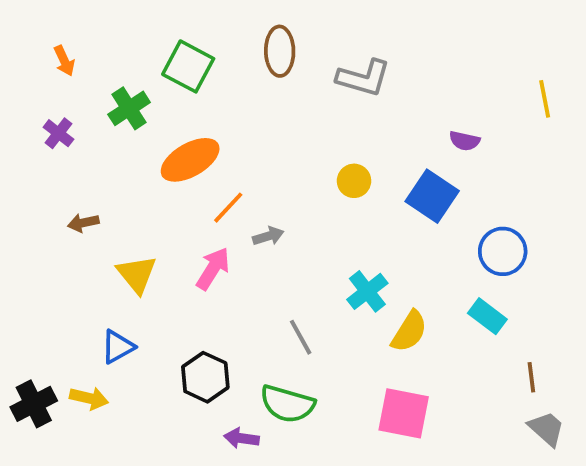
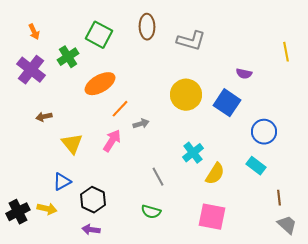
purple cross: (59, 133) -> (31, 70), size x1.8
yellow circle: (354, 181) -> (186, 95), size x1.8
black hexagon: (205, 377) -> (93, 200), moved
green semicircle: (287, 404) -> (151, 212), size x0.7
purple arrow: (242, 438) -> (91, 230), moved

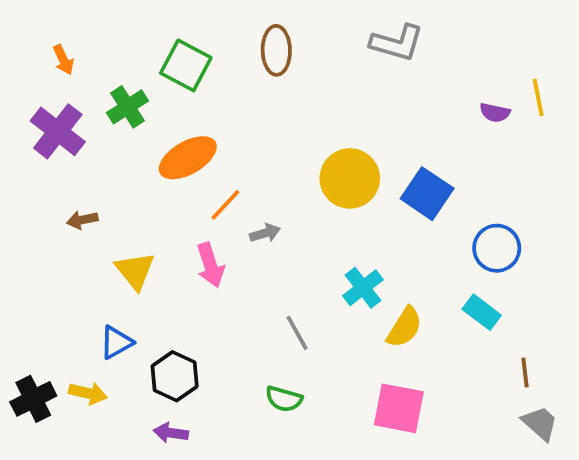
gray L-shape: (191, 41) -> (397, 43), moved
purple semicircle: (244, 74) -> (495, 113), moved
pink arrow: (112, 141) -> (210, 265), turned 130

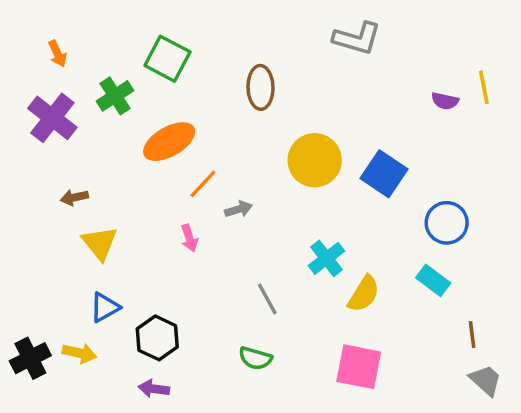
brown ellipse: (276, 50) -> (260, 87), moved
pink arrow: (210, 265) -> (189, 238), size x0.7
yellow triangle: (135, 271) -> (100, 243), moved

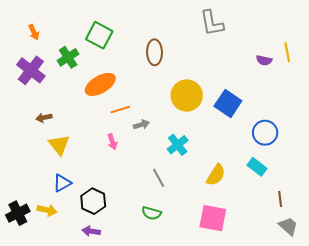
gray L-shape: (357, 38) -> (212, 23), turned 64
orange line: (203, 184) -> (120, 110), turned 30
cyan cross: (326, 258) -> (178, 145), moved

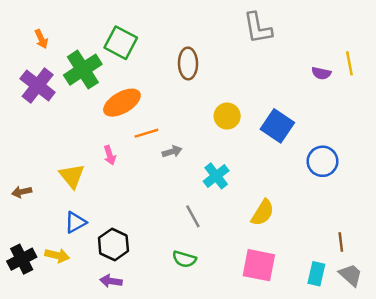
green cross: (68, 57) -> (83, 70), size x1.4
yellow circle: (187, 95) -> (227, 116), size x0.7
brown arrow: (44, 118) -> (22, 192), moved
pink arrow: (112, 142) -> (110, 155), moved
cyan rectangle: (257, 167) -> (316, 274), moved, turned 66

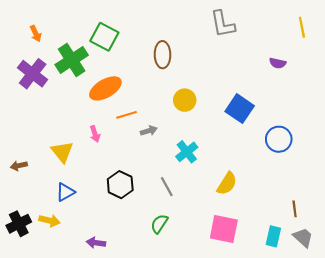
yellow line: (349, 63) -> (302, 27), moved
yellow circle: (227, 116) -> (185, 100), moved
black hexagon: (113, 244) -> (120, 185), moved
green semicircle: (184, 259) -> (159, 224), turned 108

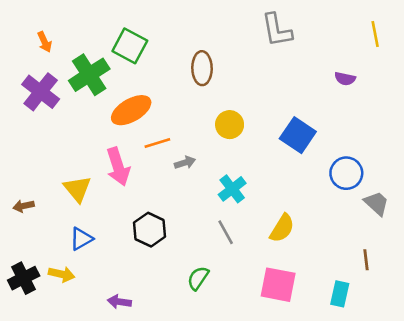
pink arrow: (95, 134) -> (118, 167), size x1.8
gray line: (167, 187) -> (226, 232), moved
gray trapezoid: (303, 237) -> (377, 203), moved

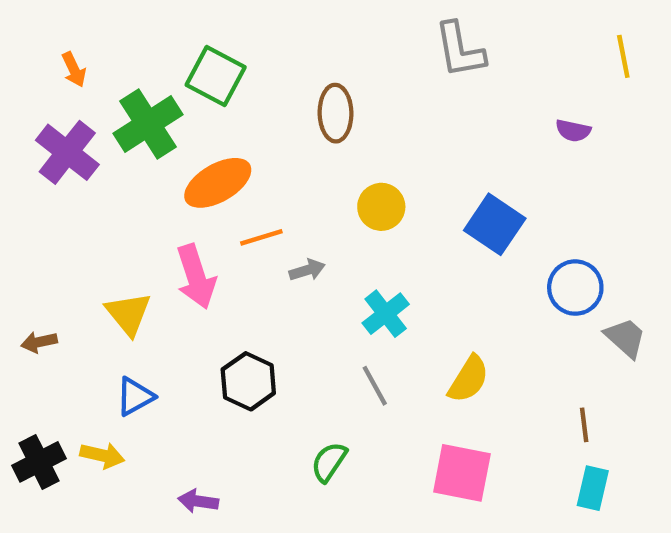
brown line: (366, 260) -> (584, 425), moved
cyan rectangle: (340, 294) -> (593, 488), moved

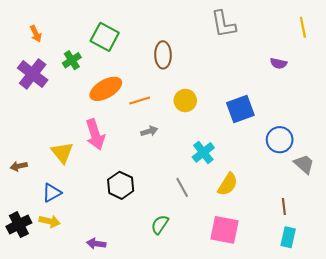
green cross: (148, 124) -> (72, 60), size x0.6
blue square: (495, 224) -> (240, 109), turned 36
orange line: (261, 237) -> (140, 100), moved
cyan cross: (386, 314) -> (203, 152), moved
blue triangle: (135, 397) -> (52, 193), moved

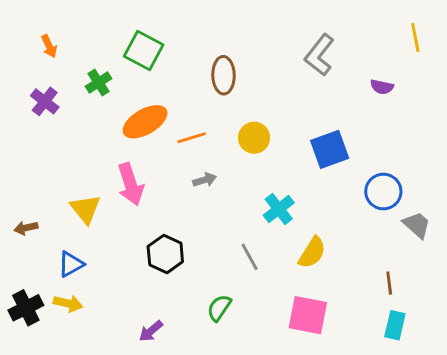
gray L-shape: (223, 24) -> (319, 55), moved, turned 48
purple cross: (33, 74) -> (45, 101), size x0.7
purple arrow: (96, 244) -> (151, 331), moved, turned -48

